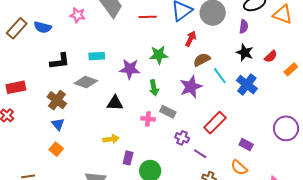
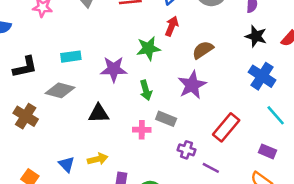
red arrow: (191, 39) -> (172, 26), moved
cyan line: (220, 76) -> (276, 115), moved
blue triangle: (58, 124) -> (67, 164), moved

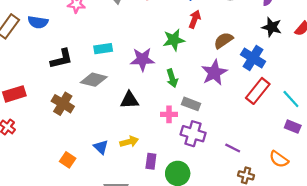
blue cross: (262, 76) -> (253, 58), moved
red rectangle: (226, 127) -> (258, 91), moved
purple cross: (186, 150) -> (193, 134), moved, size x1.5
purple rectangle: (267, 151) -> (293, 127), moved

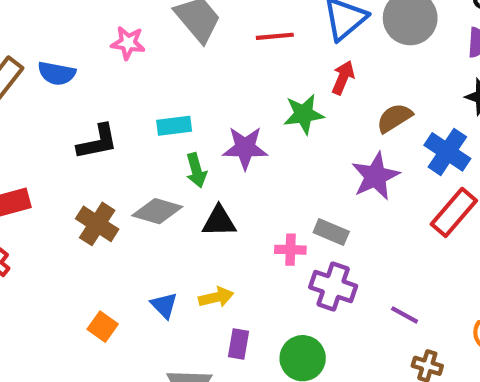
green arrow: (172, 78) -> (196, 170), moved
gray diamond: (94, 80) -> (157, 211), moved
purple rectangle: (151, 161) -> (238, 344), moved

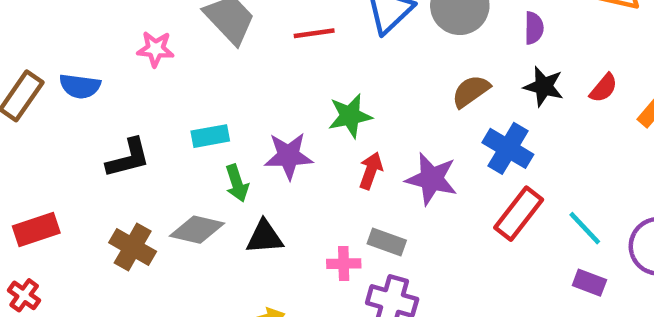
red arrow: (343, 78) -> (371, 171), moved
brown semicircle: (394, 118) -> (471, 91), moved
purple star: (375, 176) -> (432, 179), turned -30

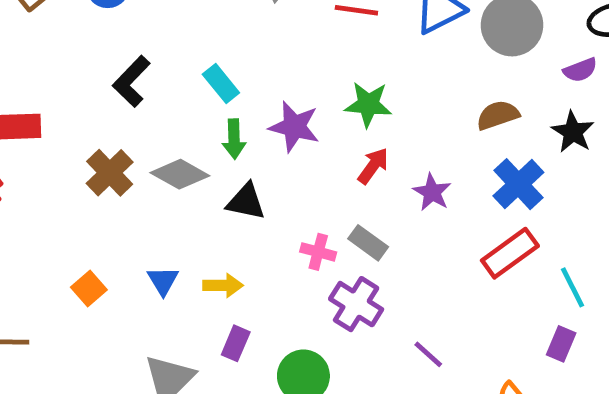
purple semicircle: (534, 28) -> (580, 70), turned 52
cyan rectangle: (210, 136) -> (221, 83), turned 45
black L-shape: (128, 158) -> (131, 81), turned 132
purple star: (432, 179) -> (432, 192), size x0.7
purple rectangle: (589, 283) -> (561, 344), turned 76

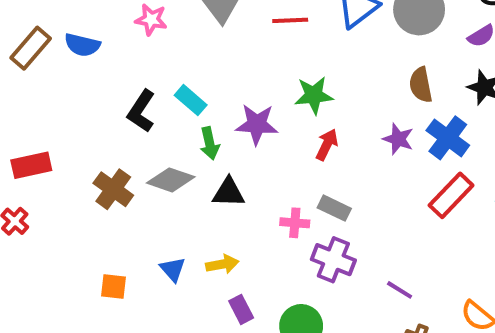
black L-shape: (131, 81) -> (141, 111), moved
brown semicircle: (498, 115) -> (421, 85), turned -72
purple star: (432, 192) -> (398, 139), moved
orange square: (89, 288) -> (114, 287), turned -32
purple rectangle: (236, 343) -> (241, 309), turned -40

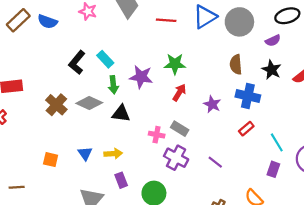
blue cross: (448, 138) -> (248, 96), turned -30
purple star: (398, 139) -> (212, 104), moved
red rectangle: (451, 195) -> (246, 129), size x0.6
purple line: (400, 290) -> (215, 162), moved

